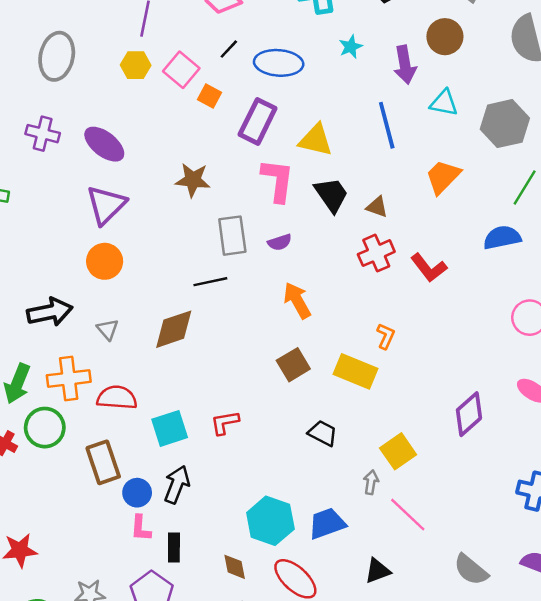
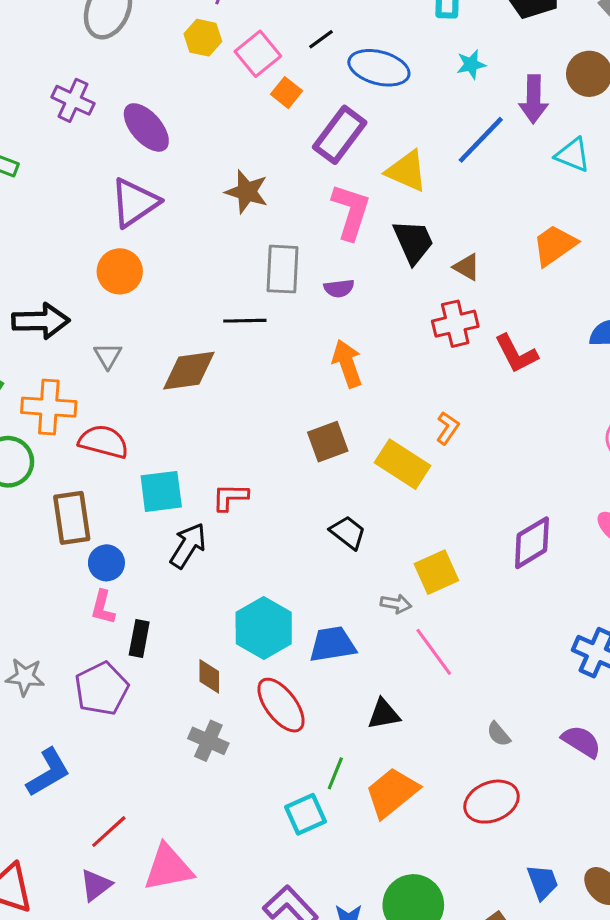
blue line: (387, 125) -> (481, 140), moved, turned 48
gray arrow: (371, 482) -> (396, 604), turned 80
black arrow: (177, 485) -> (188, 546), moved
gray semicircle: (471, 570) -> (499, 734), size x0.6

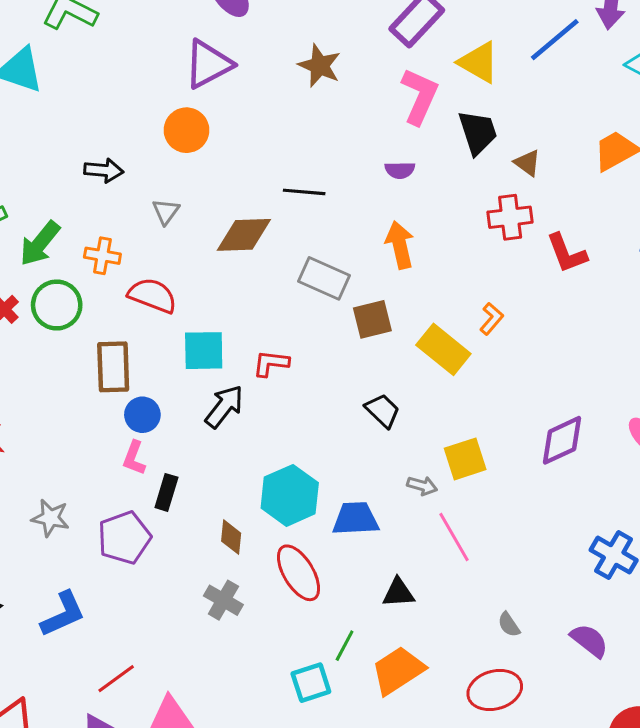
gray rectangle: (282, 269) -> (324, 278), moved, turned -75
black arrow: (41, 321) -> (104, 170), size x0.7
orange cross: (49, 407) -> (102, 256), size x0.7

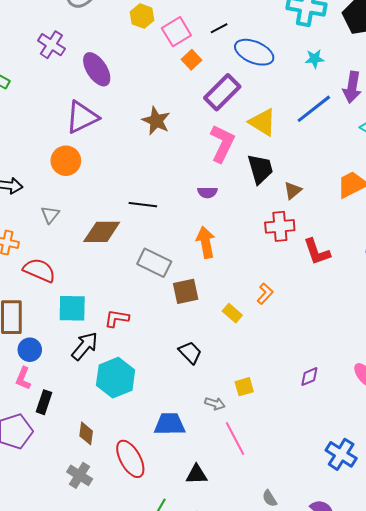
brown triangle: (527, 163) -> (293, 190), turned 42
yellow rectangle: (443, 349) -> (232, 313), size x0.6
purple diamond: (562, 440) -> (309, 377), size x0.6
yellow square: (465, 459) -> (244, 387), size x0.7
cyan hexagon: (290, 495) -> (116, 378), moved

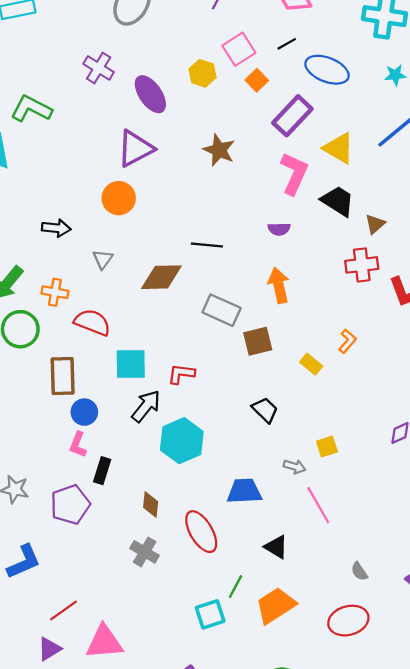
yellow hexagon: (142, 16) -> (202, 73), moved
black trapezoid: (260, 169) -> (338, 201), turned -40
black triangle: (196, 474) -> (276, 547), turned 35

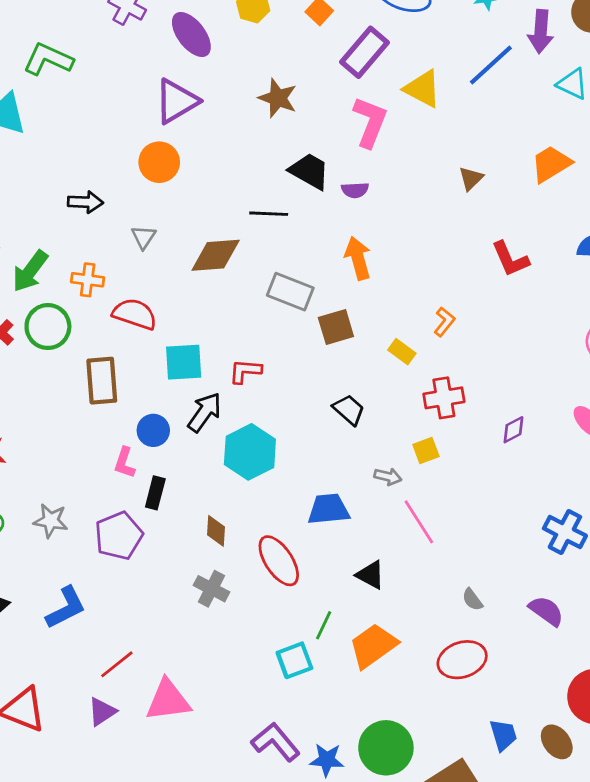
black trapezoid: (338, 201) -> (309, 171), moved
red cross: (362, 265) -> (444, 398), moved
blue circle: (84, 412) -> (153, 430), moved

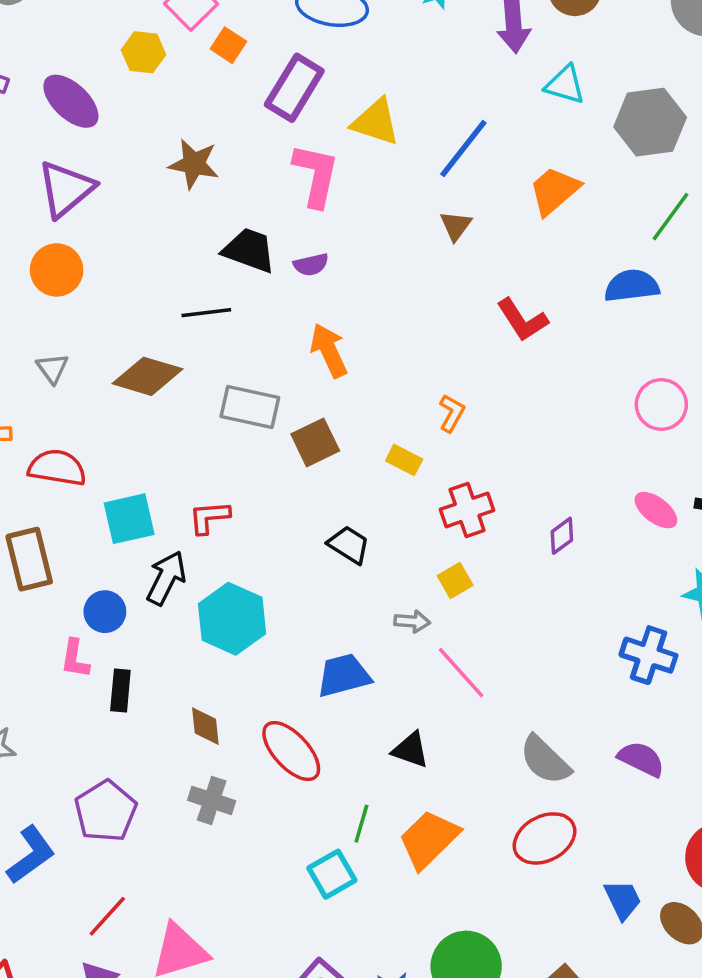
blue line: (491, 65) -> (463, 148), moved
brown diamond: (216, 255) -> (148, 376), turned 30
purple pentagon: (119, 536) -> (106, 811), moved
gray semicircle: (472, 600) -> (545, 760), size x1.8
blue trapezoid: (503, 735) -> (623, 900), moved

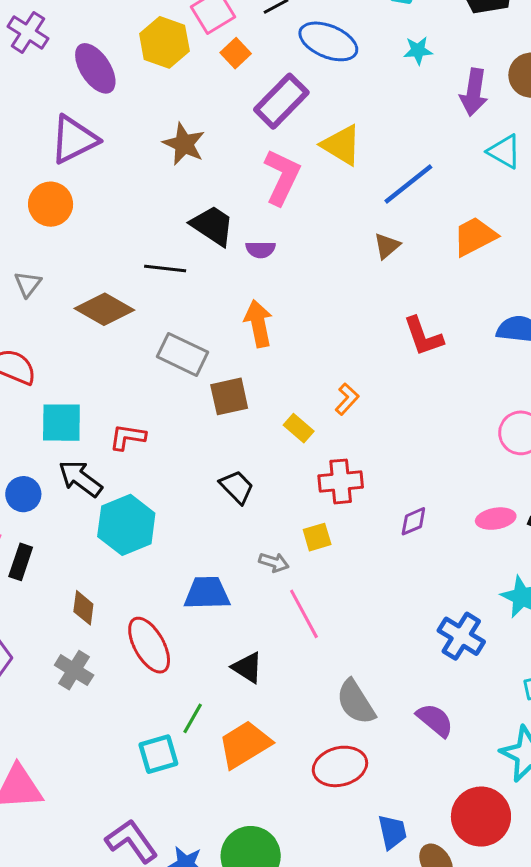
yellow hexagon: (143, 52) -> (164, 42), size x1.4
pink ellipse: (656, 510) -> (496, 519), turned -60
black arrow: (166, 578) -> (80, 478), turned -93

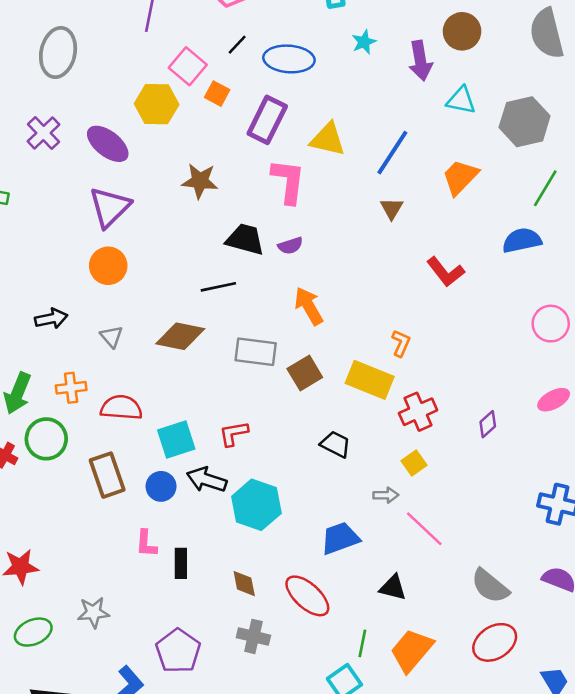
purple cross: (28, 32) -> (43, 133), turned 32
yellow rectangle: (299, 428) -> (370, 380), size x1.8
blue circle: (23, 494) -> (161, 486), moved

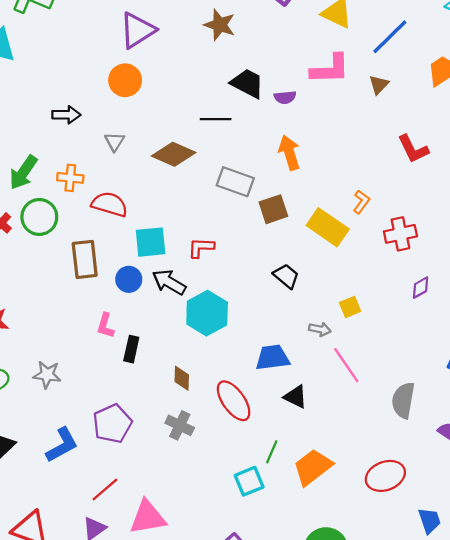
pink L-shape: (288, 181) -> (330, 69), moved, turned 69
red cross: (418, 412) -> (400, 234), moved
gray semicircle: (490, 586) -> (403, 400), moved, turned 48
black triangle: (393, 587) -> (296, 397), moved

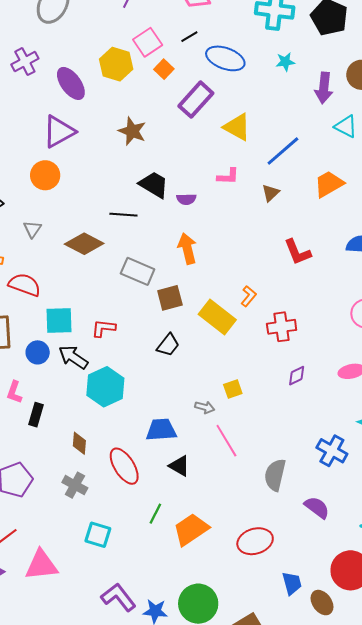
pink L-shape: (330, 69) -> (228, 176), size x0.6
black trapezoid: (286, 276) -> (168, 345), moved, turned 85
cyan square: (249, 481) -> (98, 535), moved, turned 36

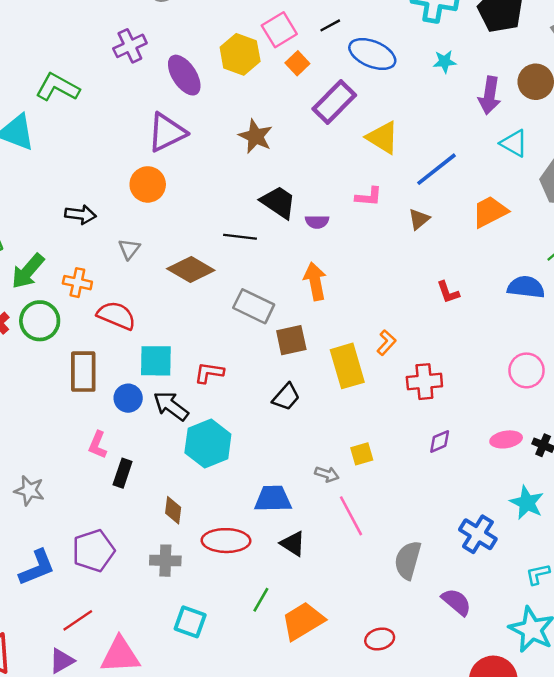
red L-shape: (297, 252) -> (448, 292), size x0.7
yellow rectangle: (217, 317) -> (347, 366), turned 33
red ellipse: (124, 466) -> (226, 541), turned -60
gray cross: (75, 485) -> (165, 561), turned -30
red ellipse: (255, 541) -> (380, 639), size x0.7

